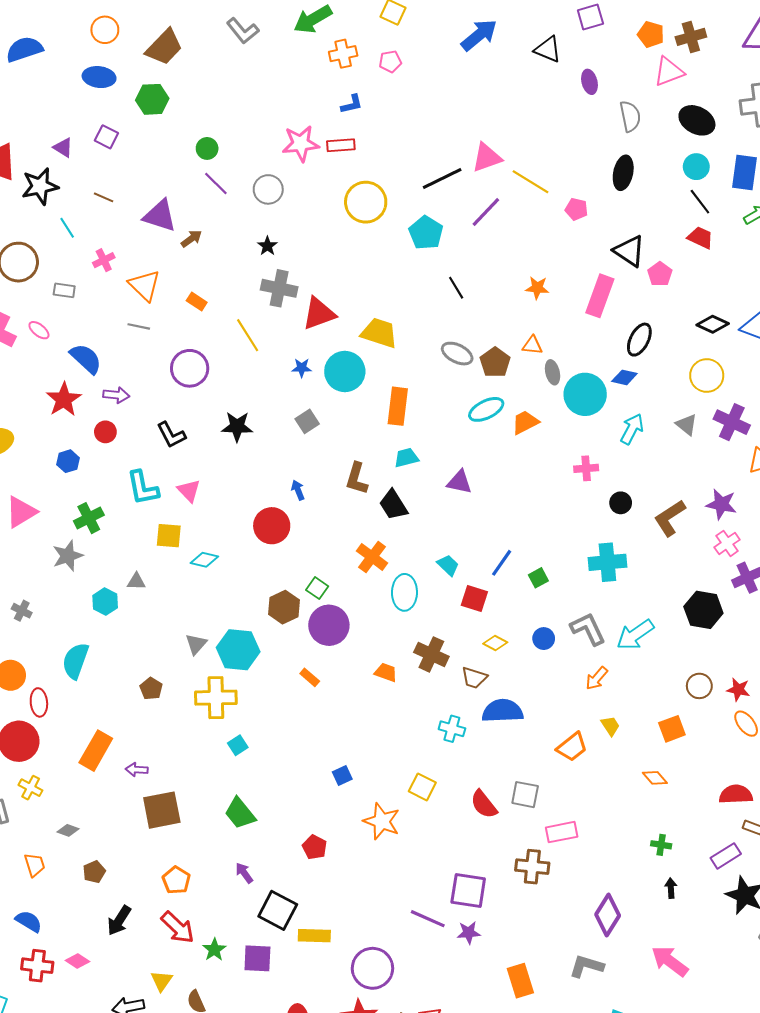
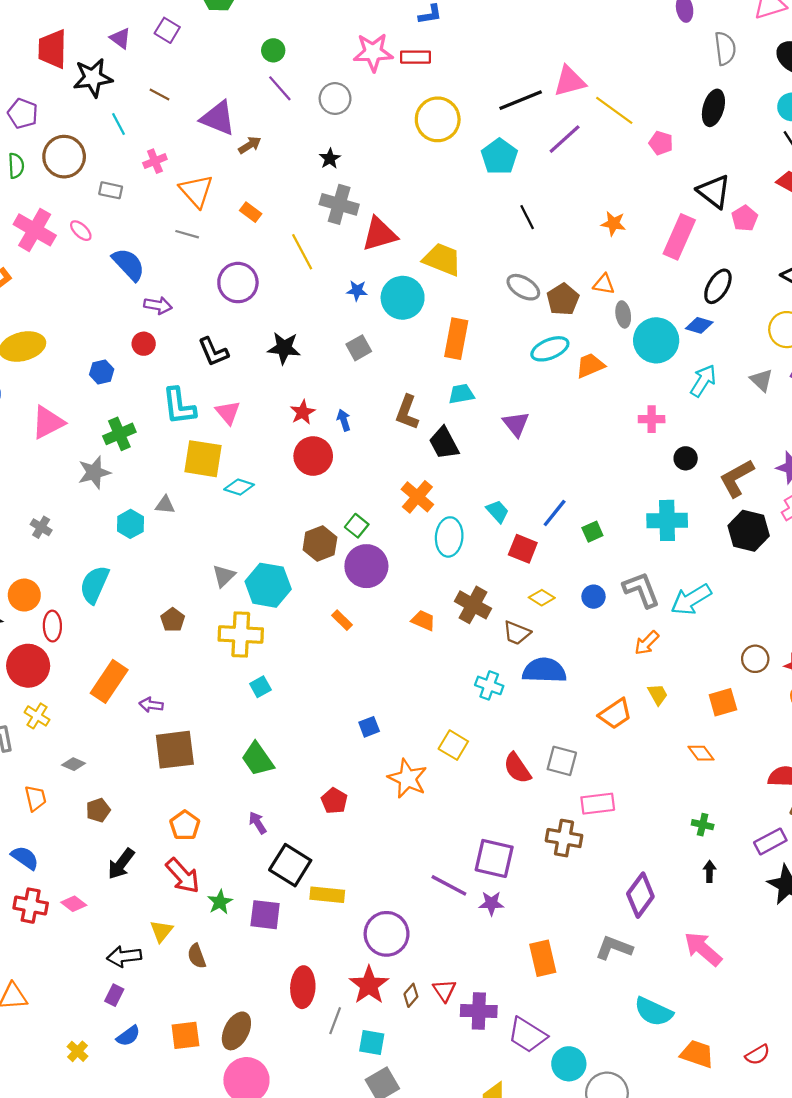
red star: (64, 399) -> (303, 412), moved, size x0.7
purple triangle: (459, 482) -> (516, 424), turned 36
yellow square: (169, 536) -> (203, 459), size x1.4
black hexagon: (703, 610) -> (749, 531), moved

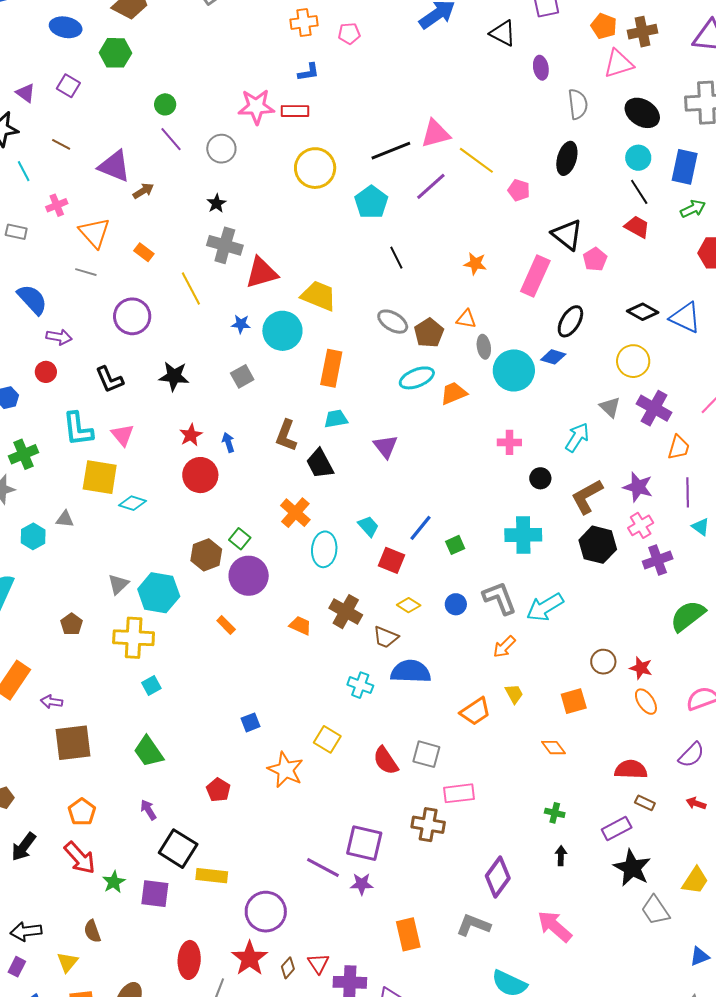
cyan arrow: (703, 381) -> (577, 437), moved
yellow triangle: (161, 931) -> (67, 962), moved

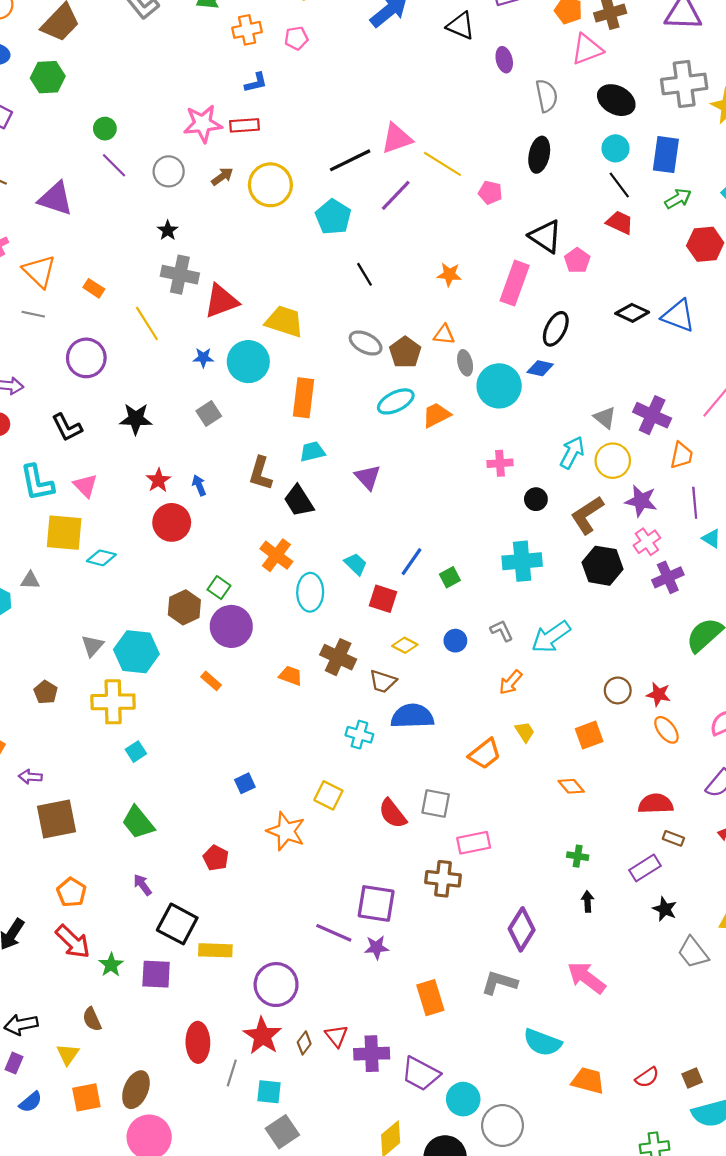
brown arrow: (143, 191) -> (222, 177), moved
yellow circle: (633, 361) -> (613, 461), moved
gray L-shape: (500, 598) -> (502, 631), size x0.6
black star: (632, 868) -> (665, 909), size x0.6

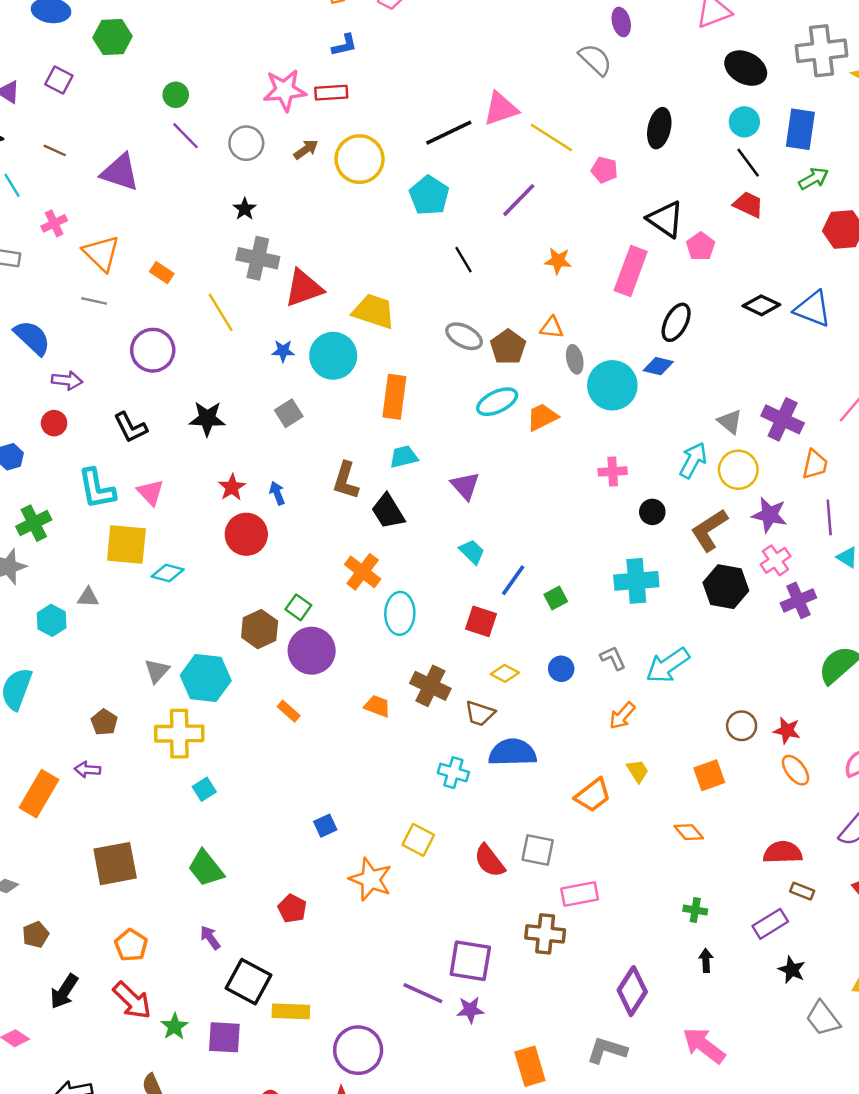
gray semicircle: (547, 96) -> (595, 60), moved, turned -36
purple line: (396, 195) -> (519, 200), moved
cyan trapezoid: (356, 564) -> (472, 552), moved
purple arrow: (30, 777) -> (87, 770), moved

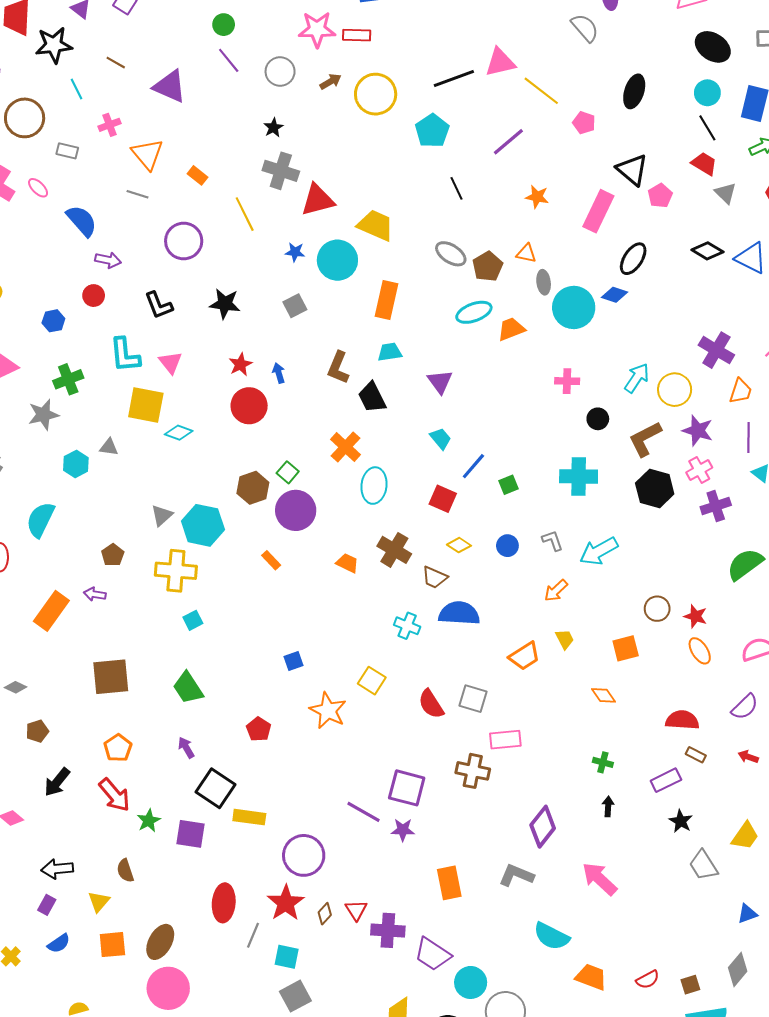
gray triangle: (730, 422) -> (726, 193), moved

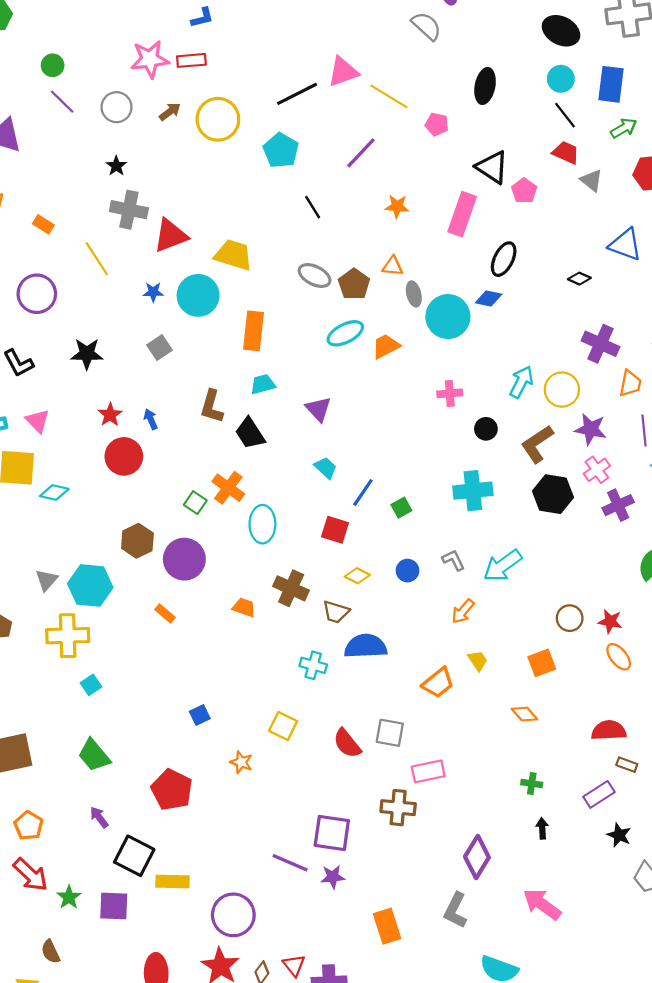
black diamond: (707, 251) -> (579, 279), moved, size x0.7
green square: (288, 472) -> (195, 503), moved
orange star: (328, 711) -> (241, 762), size x0.6
red pentagon: (259, 729) -> (172, 790), size x1.6
gray L-shape: (516, 875) -> (455, 910), turned -80

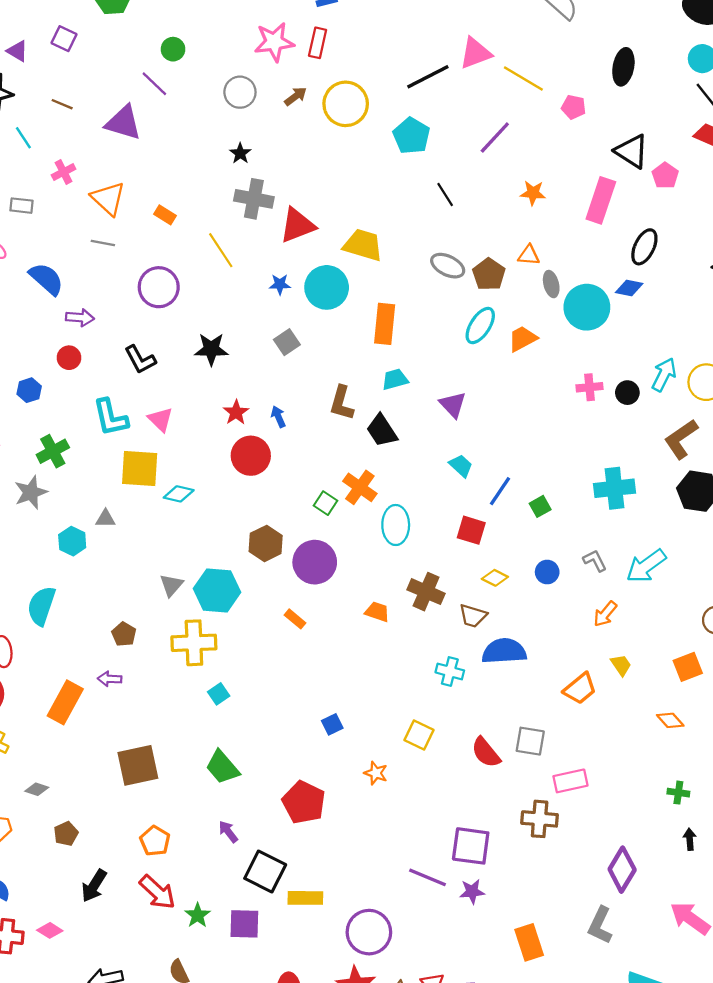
red rectangle: (191, 60) -> (318, 43), turned -72
purple line: (62, 102) -> (154, 84), moved
cyan ellipse: (345, 333) -> (480, 326), turned -30
black circle: (486, 429) -> (627, 393), moved

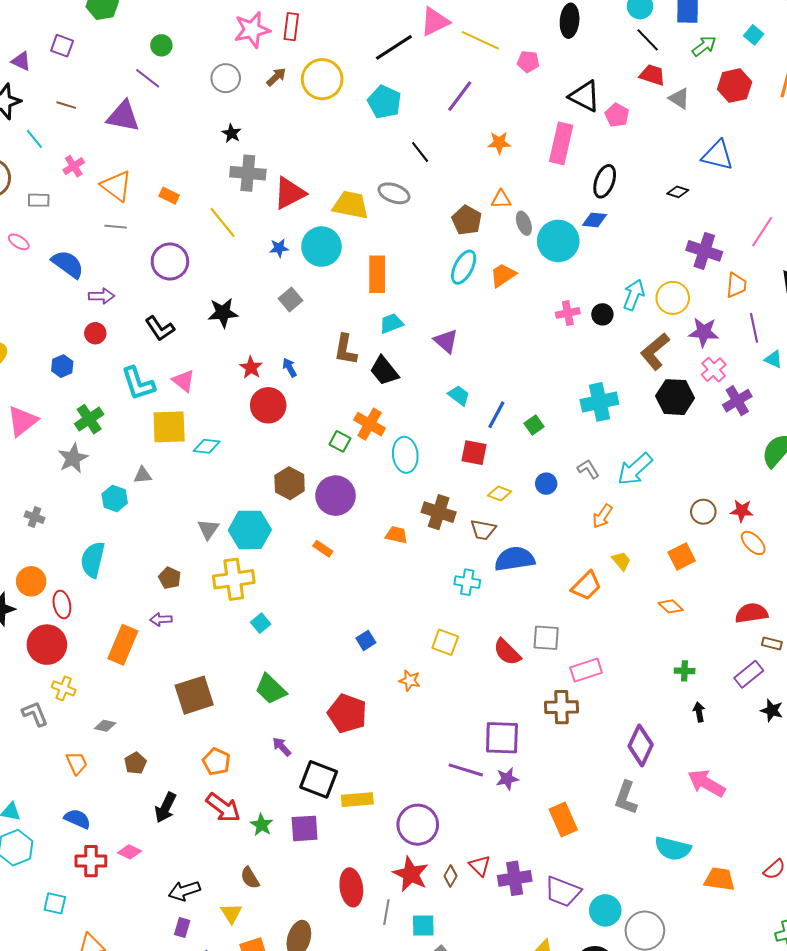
gray ellipse: (448, 266) -> (394, 193), moved

